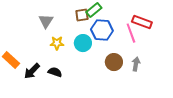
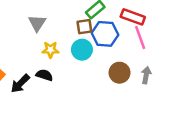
brown square: (82, 15) -> (84, 27), moved
red rectangle: (142, 22) -> (133, 17), moved
black semicircle: (55, 72) -> (44, 75), moved

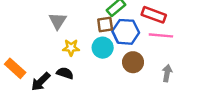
pink line: (140, 38) -> (161, 35), turned -65
brown circle: (120, 73) -> (133, 62), moved

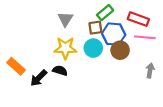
gray triangle: (58, 21) -> (65, 19), moved
yellow star: (71, 48) -> (65, 48), size x1.5
brown circle: (133, 62) -> (120, 50), moved

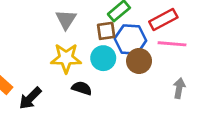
red rectangle: (138, 19) -> (163, 19), turned -48
black semicircle: (60, 71) -> (82, 88), moved

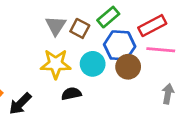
brown square: (106, 31) -> (80, 28), moved, turned 36
black semicircle: (82, 88) -> (71, 94), turned -30

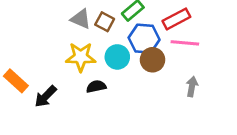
gray triangle: (56, 26) -> (81, 19), turned -40

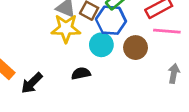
blue hexagon: (144, 39) -> (111, 20), moved
yellow star: (81, 57) -> (66, 28), moved

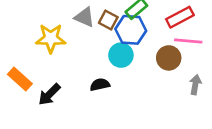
yellow star: (66, 28) -> (51, 38), moved
brown circle: (135, 48) -> (169, 58), moved

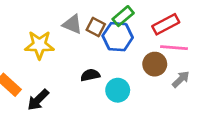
cyan circle: (121, 55) -> (118, 90), moved
black semicircle: (100, 85) -> (90, 75), moved
gray arrow: (195, 85) -> (181, 79), moved, turned 36

